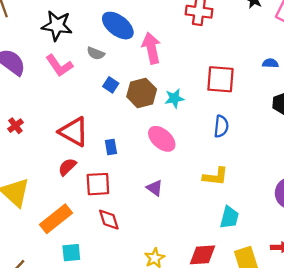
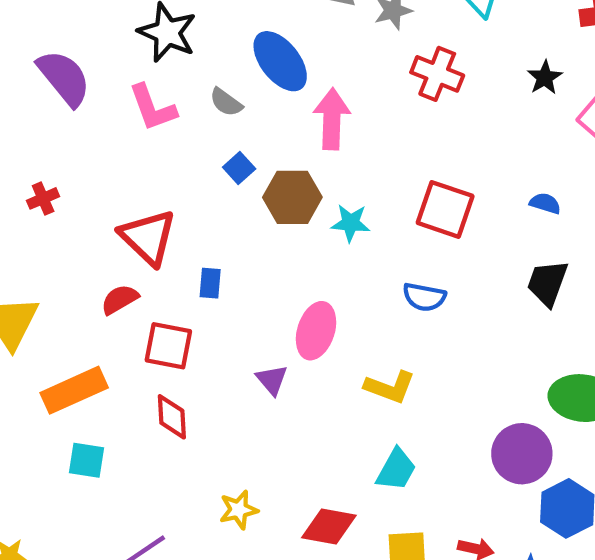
blue semicircle: (221, 126) -> (424, 297), turned 80
pink ellipse: (162, 139) -> (316, 331), moved, turned 52

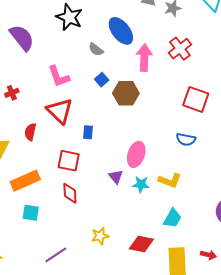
red cross: (437, 74) -> (180, 49), moved, turned 30
pink L-shape: (153, 108) -> (59, 76), moved
cyan star: (351, 223) -> (141, 184), moved
red semicircle: (120, 299) -> (30, 132), moved, turned -48

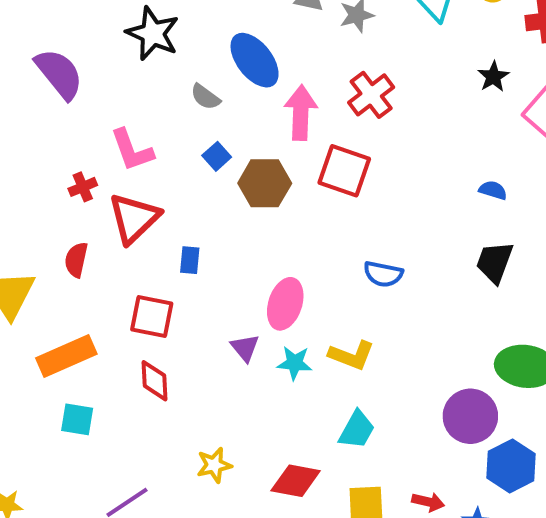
red cross: (12, 93) -> (83, 187), moved
red square: (196, 99) -> (344, 171), moved
red triangle: (60, 111) -> (134, 218), turned 32

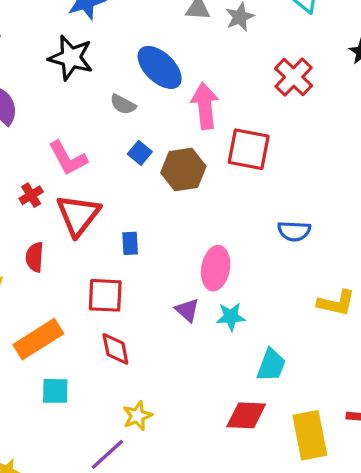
red cross: (371, 95) -> (294, 77), moved
yellow L-shape: (352, 355) -> (336, 303), moved
cyan trapezoid: (357, 430) -> (271, 365), moved
yellow star: (214, 465) -> (137, 416), moved

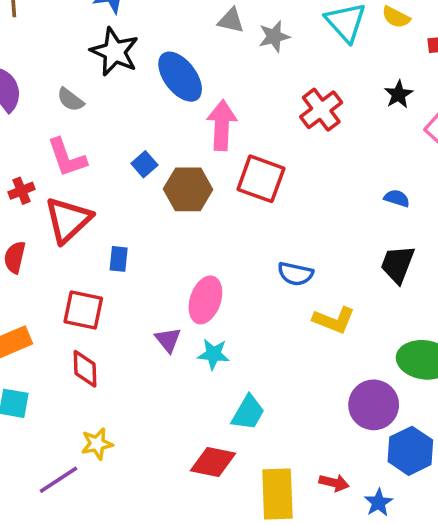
black star: (71, 58) -> (115, 52), moved
gray semicircle: (123, 104) -> (70, 100), moved
yellow L-shape: (336, 303) -> (334, 320), moved

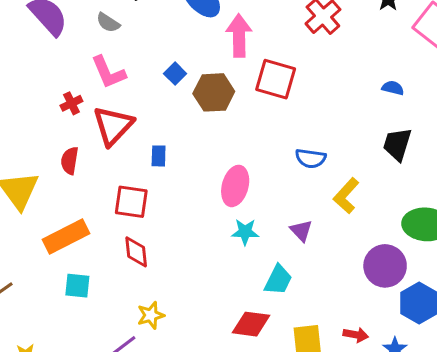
yellow L-shape: (334, 320) -> (346, 196), turned 114
purple triangle: (168, 340) -> (301, 231), moved

